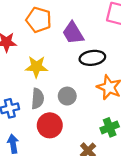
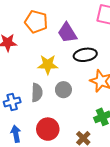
yellow star: (36, 67) -> (48, 65), moved
red circle: (50, 125) -> (48, 129), moved

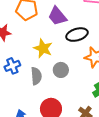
yellow star: (48, 65) -> (43, 48), turned 30
blue cross: (12, 102) -> (12, 66), moved

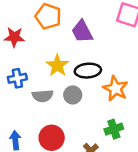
black ellipse: (77, 35) -> (88, 71), moved
gray semicircle: (36, 76) -> (43, 96), turned 78

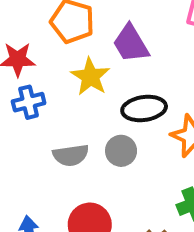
yellow star: (57, 65) -> (90, 77), moved
blue cross: (17, 78) -> (29, 102), moved

